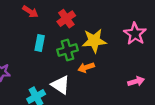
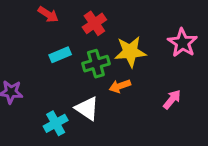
cyan rectangle: (40, 43) -> (60, 55), turned 56
pink arrow: (136, 81) -> (172, 99), moved, turned -35

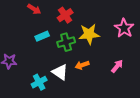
orange arrow: (120, 86) -> (82, 65), moved

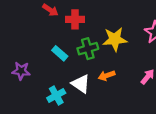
red cross: (65, 15) -> (75, 19), moved, turned 35
cyan rectangle: (42, 36) -> (60, 53), moved, turned 64

